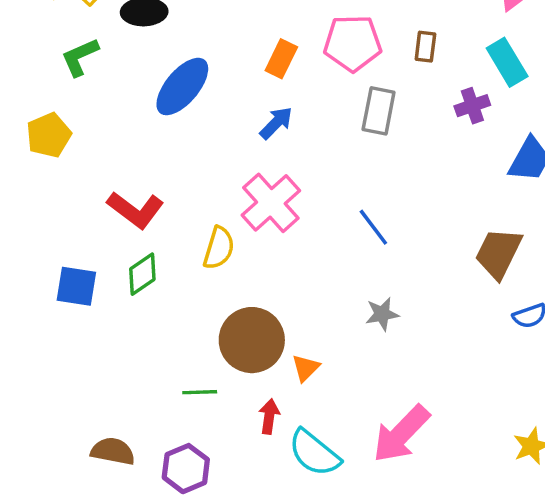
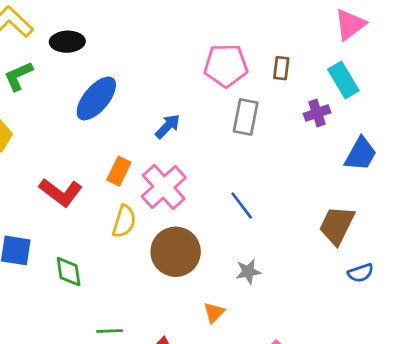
orange rectangle: (281, 59) -> (119, 171), moved
green diamond: (142, 274) -> (69, 272), moved, turned -64
brown circle: (252, 340) -> (176, 252), moved
orange triangle: (306, 368) -> (214, 313), moved

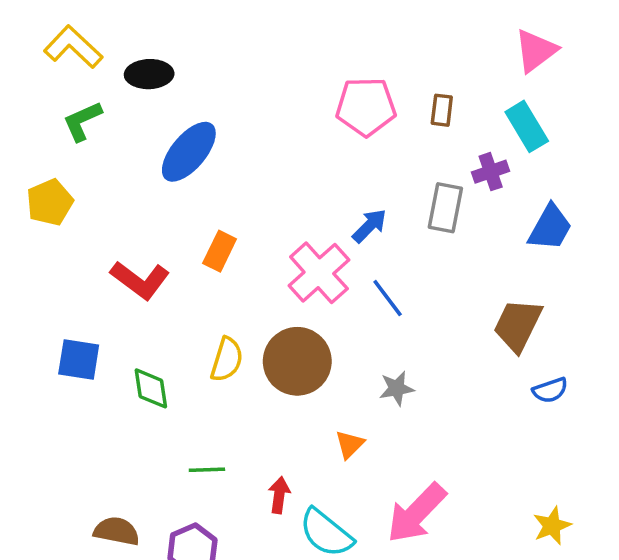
gray rectangle: (246, 117) -> (445, 208), moved
blue arrow: (168, 126) -> (369, 226), moved
pink cross: (164, 187) -> (319, 273), moved
yellow semicircle: (124, 221) -> (227, 360), moved

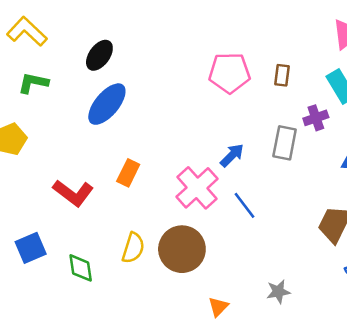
black ellipse: (149, 74) -> (99, 55), moved, turned -52
green L-shape: (82, 121) -> (33, 83), turned 36
blue square: (79, 360) -> (31, 248), turned -32
gray star: (397, 388) -> (278, 292), moved

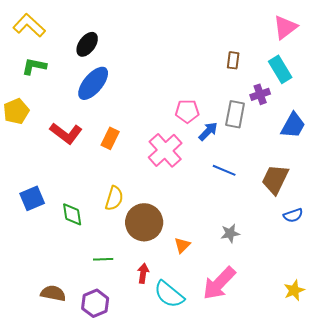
pink pentagon: (230, 73) -> (187, 111), moved, size x0.7
blue arrow: (232, 155) -> (208, 131), moved
red L-shape: (73, 193) -> (66, 133), moved
blue line: (245, 205) -> (224, 170), moved, turned -30
brown circle: (182, 249) -> (144, 222), moved

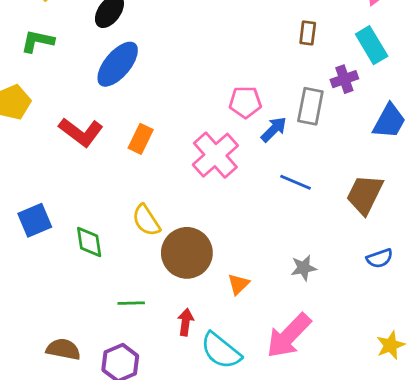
yellow semicircle: (114, 198) -> (146, 220), turned 130
blue semicircle: (293, 215) -> (380, 258), moved

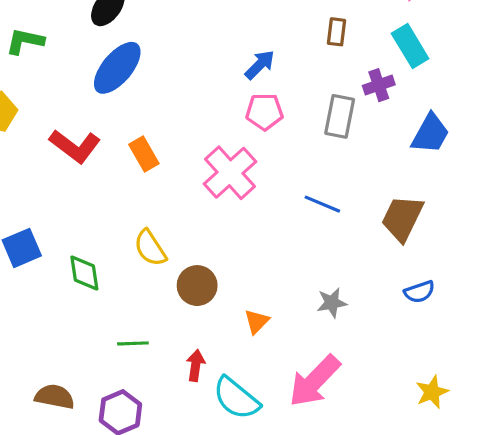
blue arrow: (274, 129) -> (260, 65), moved
orange rectangle: (141, 139) -> (144, 154), turned -56
brown circle: (187, 253) -> (197, 286), size x0.7

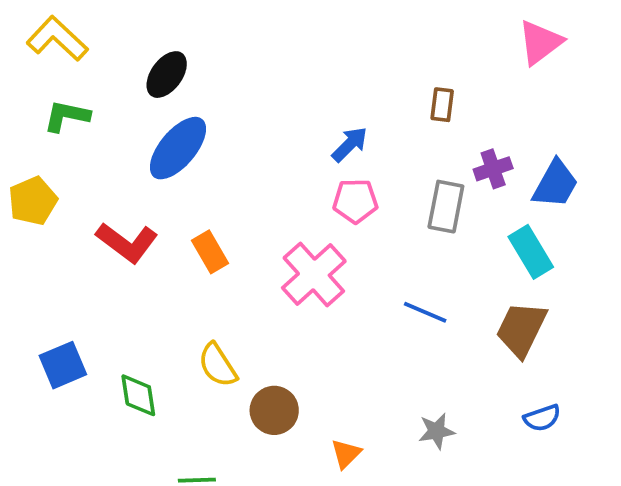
cyan rectangle: (410, 46) -> (531, 252), moved
blue trapezoid: (430, 134) -> (555, 184), moved

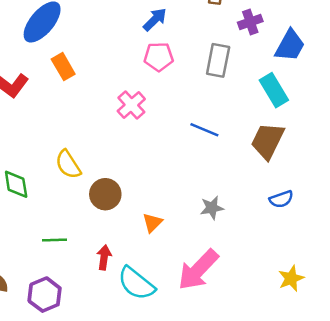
purple cross: (493, 169) -> (250, 22), moved
orange rectangle: (210, 252) -> (63, 67), moved
pink cross: (314, 275) -> (131, 105), size x0.7

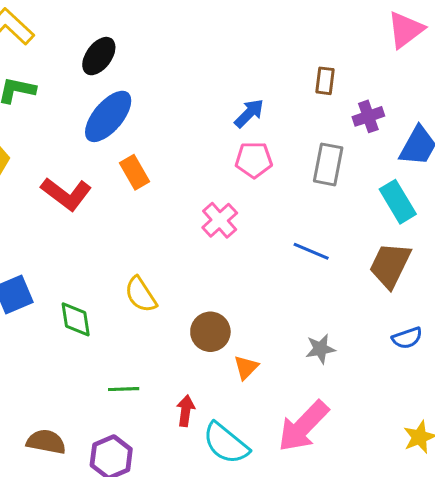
brown circle: (105, 194) -> (210, 332), moved

